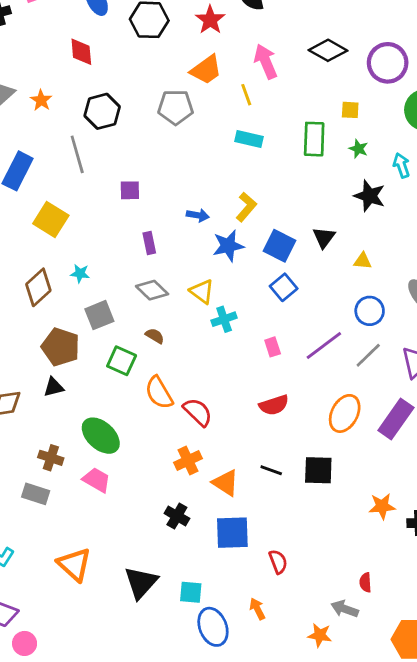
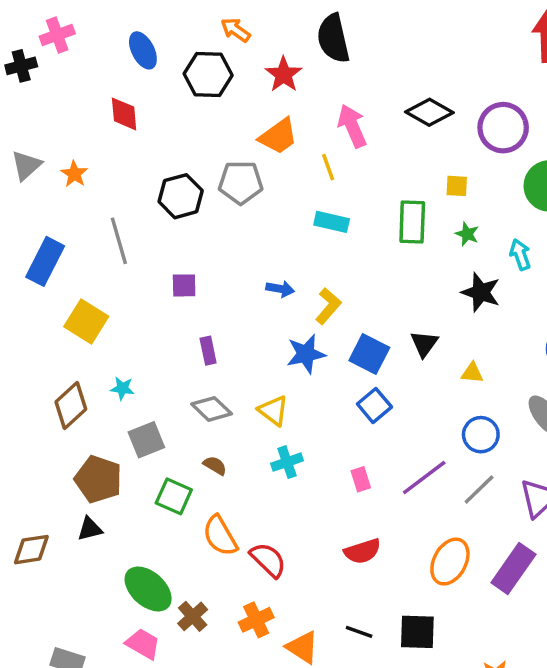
black hexagon: (102, 111) -> (181, 196), moved
blue arrow: (198, 215) -> (280, 289), moved
cyan cross: (224, 319) -> (287, 462), moved
brown cross: (51, 458) -> (193, 616), moved, turned 30

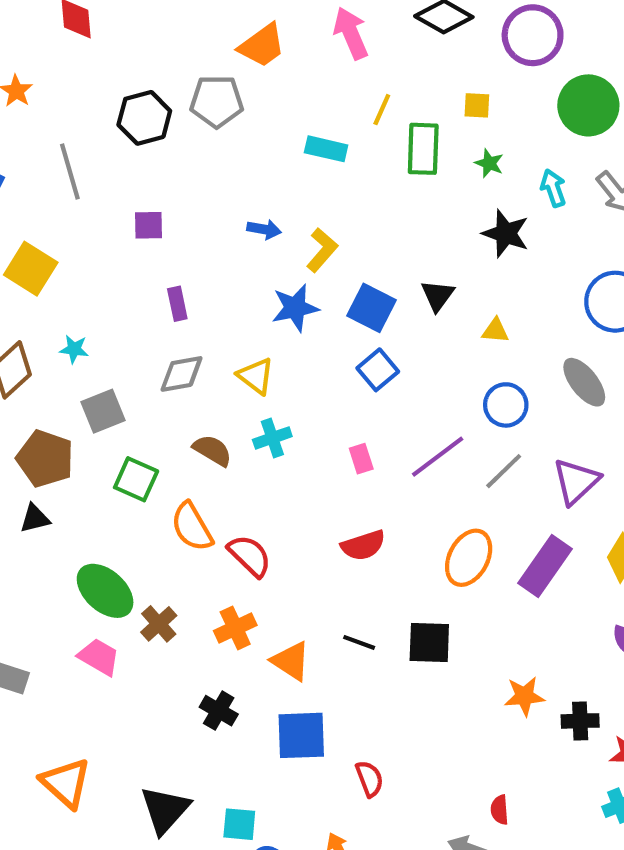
yellow line: (328, 167) -> (382, 110), moved, turned 44
gray diamond: (212, 409) -> (181, 374), turned -54
brown semicircle: (215, 465) -> (212, 450), moved, size x1.4

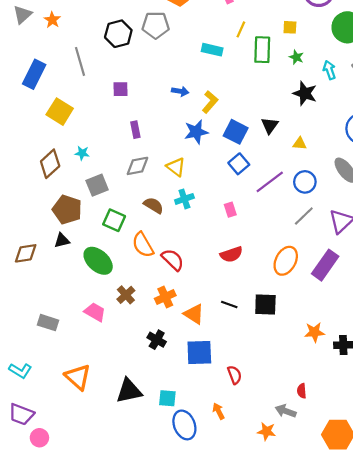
purple line: (438, 457) -> (270, 182), moved
green ellipse: (105, 591) -> (98, 261), moved
black triangle: (165, 810) -> (129, 391), turned 36

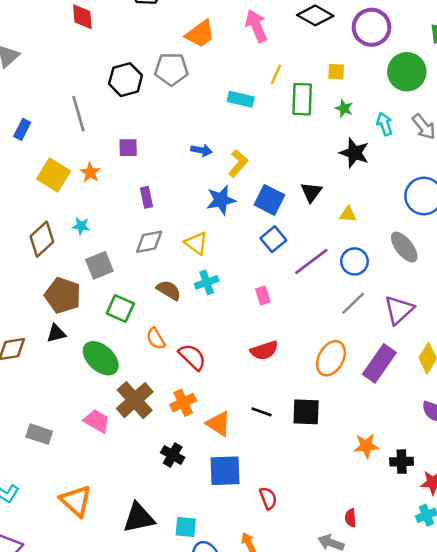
orange star: (52, 20) -> (90, 172), moved
blue rectangle: (34, 74) -> (22, 129), size x0.6
orange semicircle: (143, 245) -> (156, 339), size x0.7
brown cross: (126, 295) -> (135, 400), size x1.6

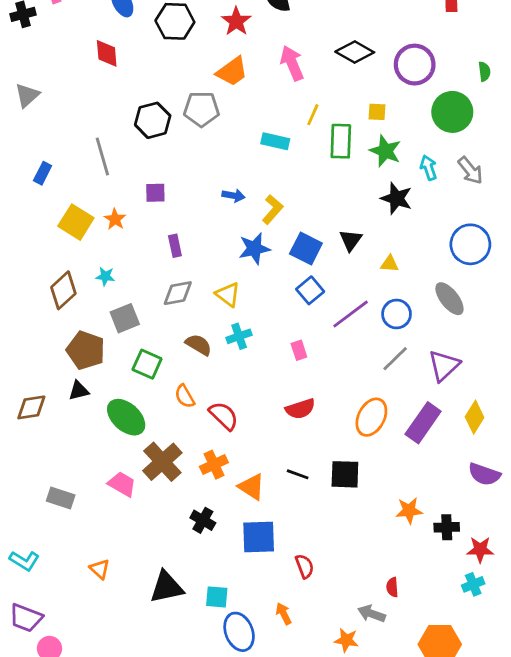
green star: (344, 108) -> (385, 151), size x1.6
orange triangle: (76, 501) -> (100, 569), size x0.6

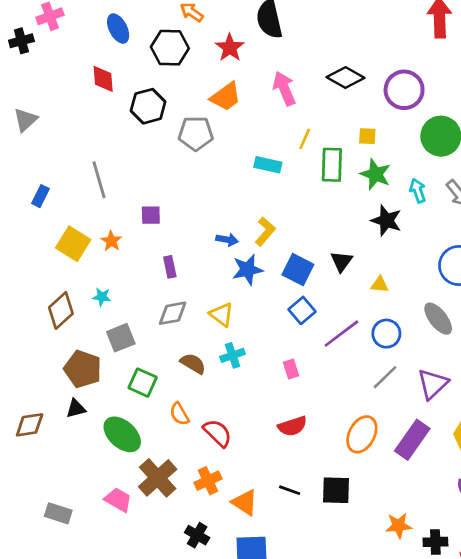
black hexagon: (153, 120) -> (148, 106), moved
blue arrow: (233, 196) -> (227, 240), moved

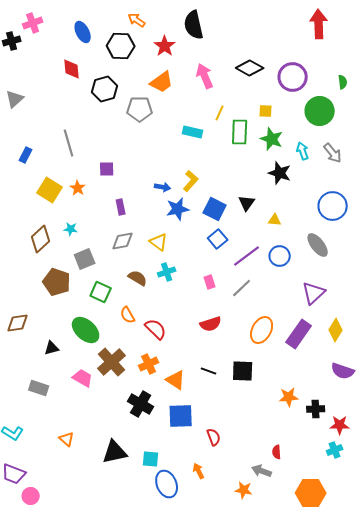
gray line: (385, 377) -> (242, 288), moved
black triangle: (76, 408) -> (52, 348), moved
black cross: (197, 535) -> (141, 404), size x1.4

